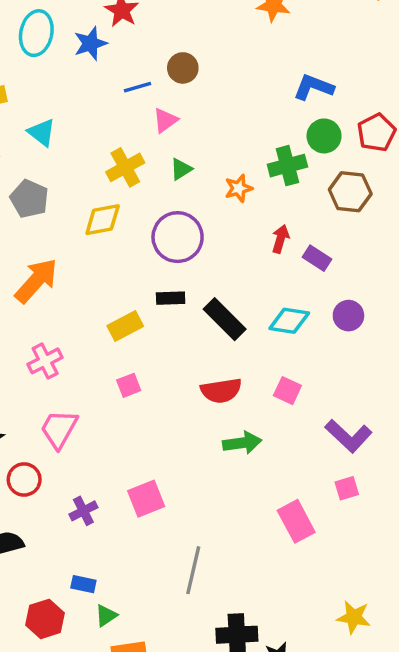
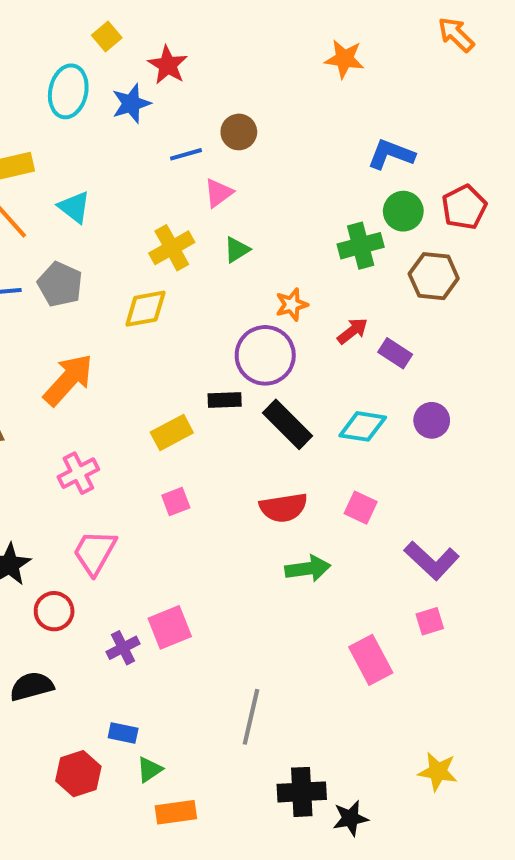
orange star: (239, 188) -> (292, 305), moved
purple circle: (178, 237) -> (265, 355), moved
red arrow: (280, 239) -> (353, 331), turned 36
pink square: (146, 499) -> (170, 627), moved

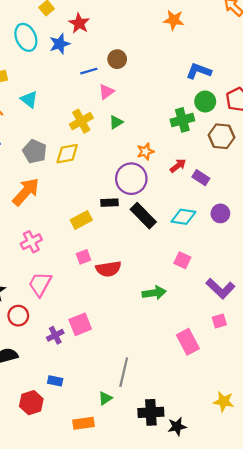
cyan ellipse: (68, 91) -> (26, 37), turned -36
gray pentagon: (60, 284) -> (35, 152), moved
red semicircle: (283, 508) -> (108, 269), moved
green triangle: (149, 770) -> (105, 398), moved

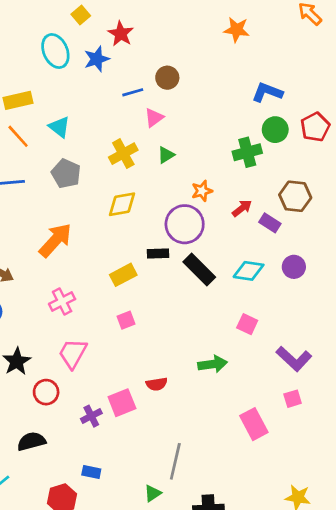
brown hexagon: (222, 136) -> (295, 196), moved
gray pentagon: (35, 152) -> (66, 174), moved
yellow diamond: (67, 154) -> (122, 204), moved
red semicircle: (108, 269) -> (157, 384), moved, size x0.7

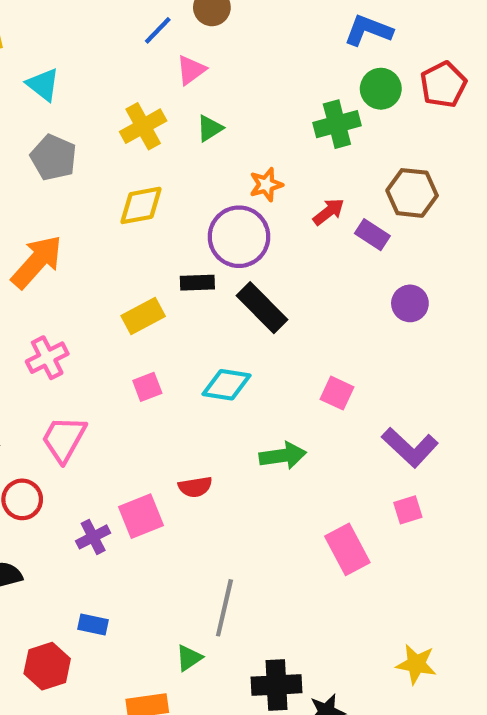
blue line: (133, 92) -> (158, 30), turned -30
cyan diamond: (249, 271) -> (226, 385), moved

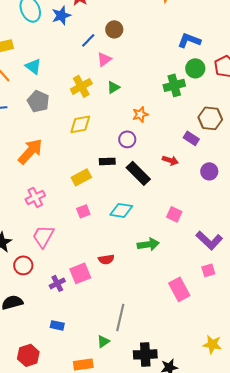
red arrow: (329, 212) -> (170, 160), moved, turned 56
purple circle: (239, 237) -> (127, 139), size x0.6
red hexagon: (47, 666) -> (28, 355), moved

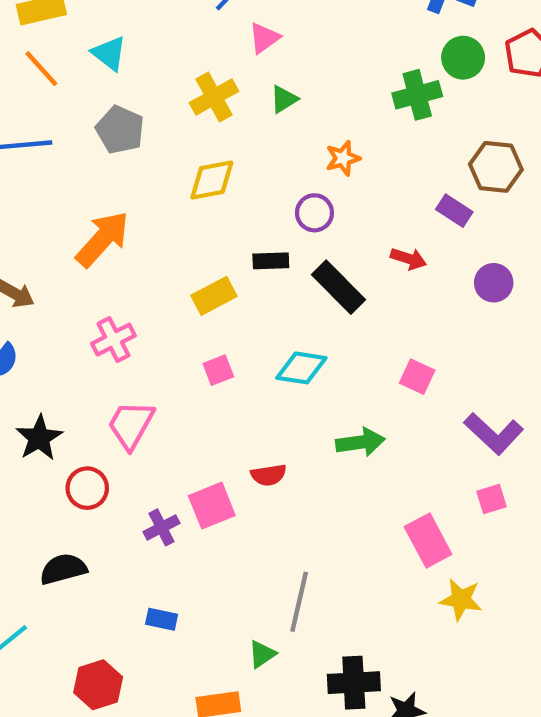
yellow star: (212, 344) -> (461, 600), moved

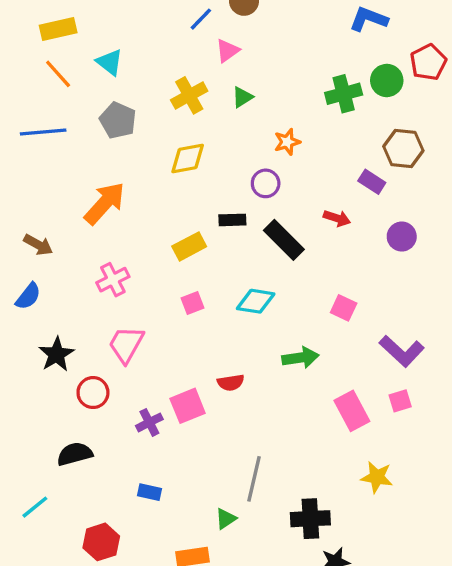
green circle: (463, 58) -> (387, 80), moved
pink rectangle: (428, 541) -> (352, 411), moved
black cross: (354, 683) -> (310, 519), moved

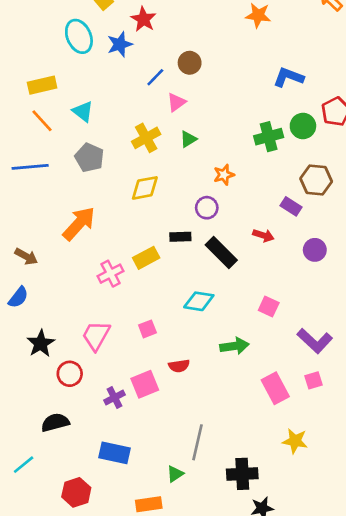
pink cross: (113, 280) -> (111, 274), moved
pink square: (193, 303) -> (147, 329), moved
blue rectangle: (149, 492) -> (114, 453), size x1.6

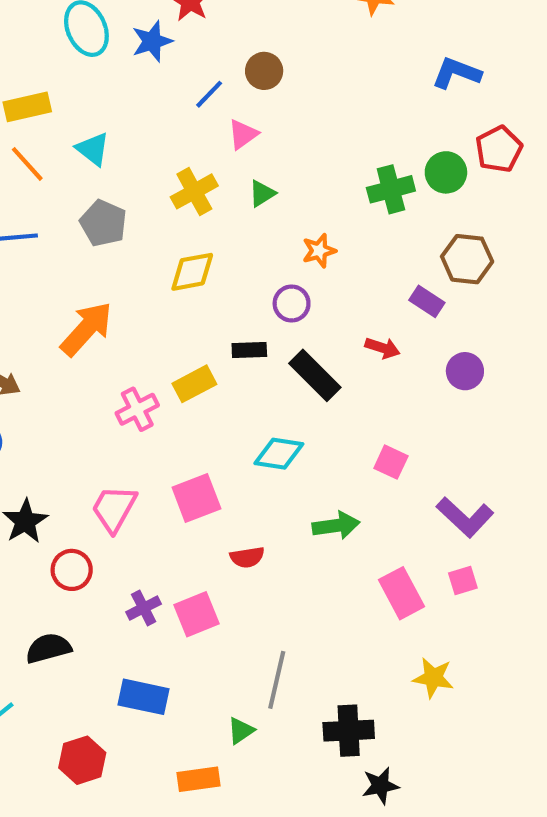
blue L-shape: (288, 77) -> (457, 73), moved
pink square: (147, 329) -> (196, 498), size x1.6
pink square: (145, 384) -> (196, 614), moved

